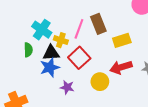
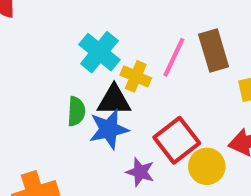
green semicircle: (28, 50) -> (76, 111), moved
red square: (79, 58) -> (177, 140), moved

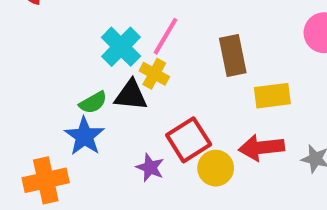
pink line: (174, 57) -> (165, 36), moved
green semicircle: (76, 111) -> (93, 102), turned 52
blue star: (109, 129) -> (84, 136), moved, turned -30

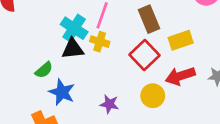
black triangle: (131, 95) -> (73, 49), moved
green semicircle: (93, 102) -> (44, 70), moved
red square: (189, 140) -> (145, 55), moved

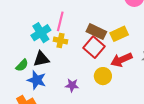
brown rectangle: (149, 19) -> (96, 32), moved, turned -36
cyan cross: (74, 28) -> (41, 33), turned 30
black triangle: (73, 49) -> (41, 59), moved

